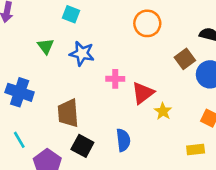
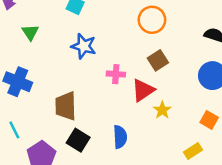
green triangle: (46, 46) -> (30, 32), moved
brown square: (185, 59) -> (158, 60), moved
yellow rectangle: (196, 150) -> (193, 151), turned -30

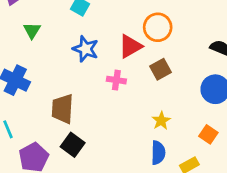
red triangle: (143, 90) -> (130, 46), moved
blue semicircle: (120, 137) -> (158, 153), moved

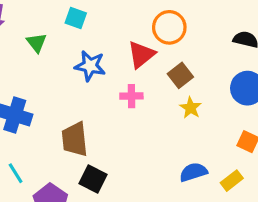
green triangle: (32, 30) -> (37, 43), moved
yellow star: (161, 121) -> (191, 108), moved
blue semicircle: (158, 153) -> (193, 172), turned -100

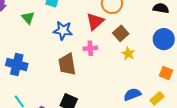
brown trapezoid: (75, 139) -> (67, 64), moved

